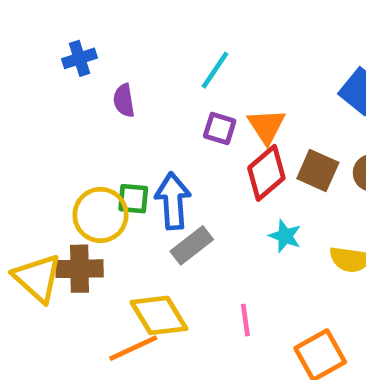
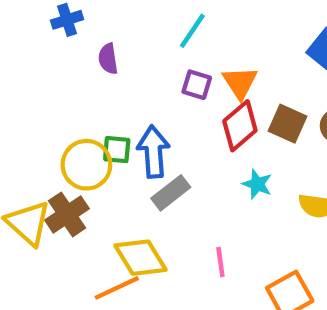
brown cross: (79, 269) -> (67, 214), turned -33

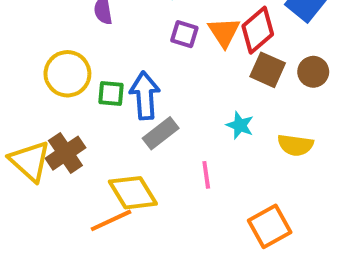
red diamond: (240, 126) -> (258, 30), moved
yellow circle: (86, 165) -> (67, 74), moved
pink line: (220, 262) -> (206, 175), moved

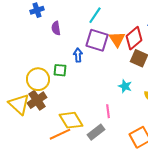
purple square: (184, 34) -> (97, 40), size x1.6
yellow circle: (67, 74) -> (38, 79), moved
blue arrow: (145, 96) -> (78, 55), moved, size x0.6
gray rectangle: (161, 133) -> (96, 132), moved

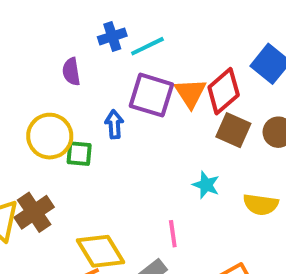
blue cross: (37, 10) -> (112, 36), moved
cyan line: (95, 15) -> (147, 46), turned 30
yellow circle: (38, 79) -> (50, 136), moved

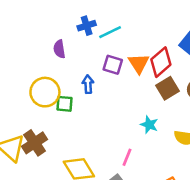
purple square: (151, 95) -> (113, 65), size x0.7
brown square: (233, 130) -> (167, 88), turned 35
pink line: (173, 234) -> (127, 157), turned 30

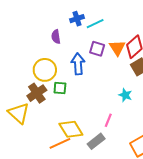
blue arrow: (88, 84) -> (78, 64), size x1.5
green square: (64, 104) -> (60, 88), moved
brown cross: (35, 143) -> (37, 93), moved

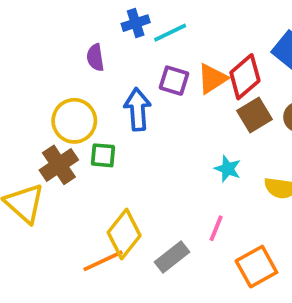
orange triangle: (117, 48) -> (212, 79), turned 30
pink line: (108, 120) -> (216, 228), moved
yellow diamond: (71, 129) -> (124, 234), turned 70

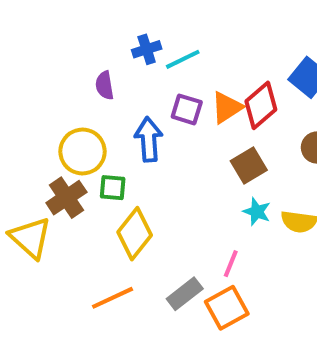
brown square: (255, 115) -> (249, 166), moved
cyan star: (228, 169) -> (257, 212), moved
yellow diamond: (124, 234) -> (135, 234), moved
orange square: (256, 267) -> (227, 308), moved

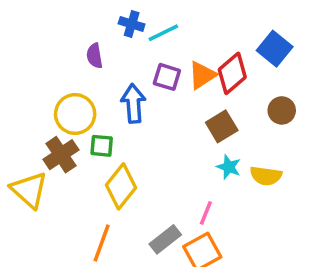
blue cross: (147, 49) -> (132, 24), turned 35
orange line: (113, 298) -> (102, 243), turned -45

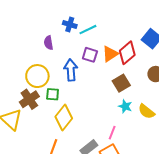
yellow semicircle: (266, 176) -> (146, 111), turned 30

